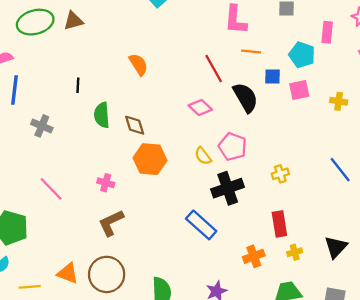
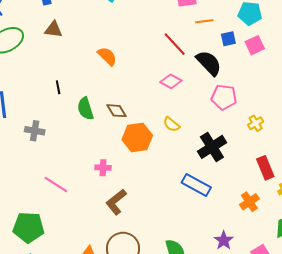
brown triangle: (73, 21) -> (53, 29), moved, turned 36
pink pentagon: (233, 147) -> (224, 97), moved
yellow semicircle: (203, 156) -> (172, 124), moved

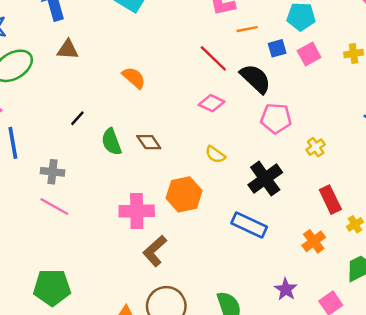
black line: (58, 87) -> (77, 118), turned 56
orange hexagon: (137, 138) -> (184, 194), moved
pink cross: (103, 168) -> (137, 211), size x1.8
pink line: (56, 185) -> (54, 207), moved

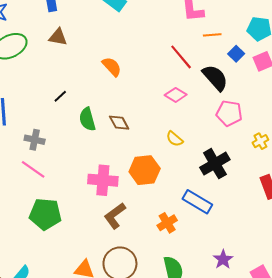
blue square: (277, 48) -> (236, 54), turned -35
orange cross: (314, 241) -> (167, 223), moved
green pentagon: (52, 287) -> (45, 214), moved

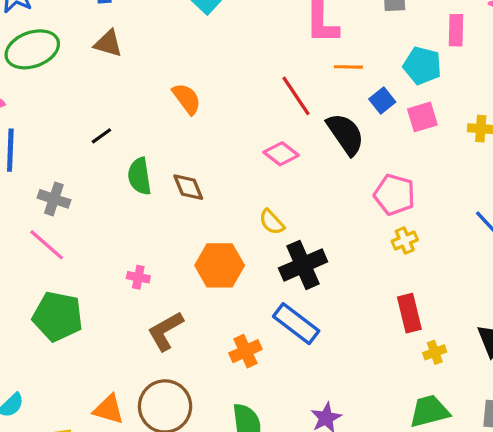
pink pentagon: (229, 113) -> (394, 195), moved
black cross: (215, 164) -> (303, 265), moved
pink cross: (103, 180) -> (138, 277), moved, size x0.5

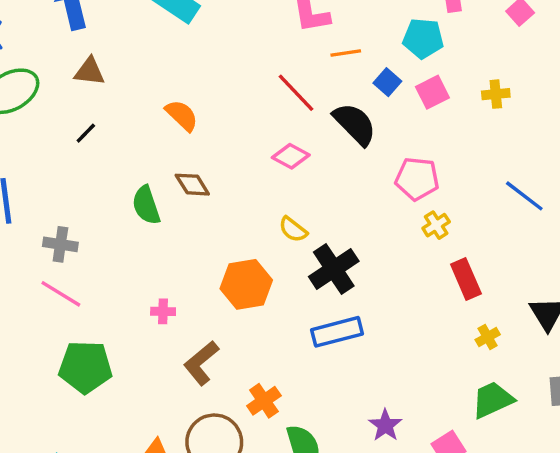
black line: (101, 136) -> (86, 133), moved
brown diamond: (188, 187) -> (192, 185), moved
red rectangle: (409, 313) -> (466, 279), moved
blue rectangle: (296, 324) -> (337, 332), turned -42
orange cross: (245, 351) -> (264, 401), moved

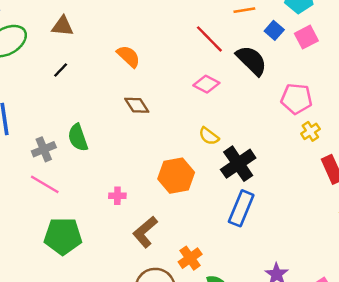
green semicircle: (146, 205) -> (78, 138), moved
gray cross: (60, 244) -> (44, 149), turned -30
blue rectangle: (337, 332) -> (241, 208), turned -52

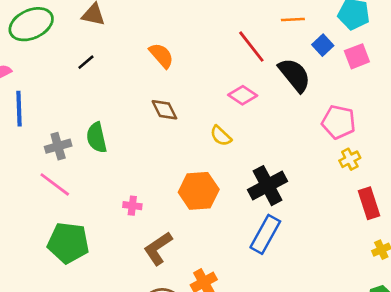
yellow semicircle: (209, 136) -> (221, 136), moved

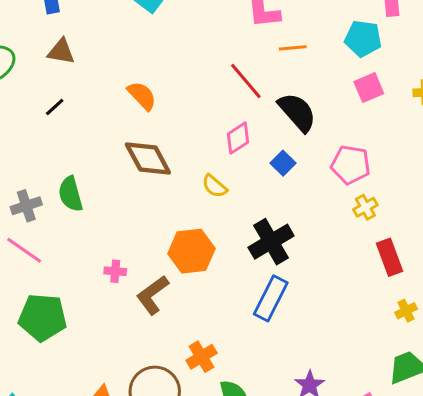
blue square: (323, 45) -> (283, 163), moved
pink diamond: (243, 95) -> (238, 138), turned -64
brown diamond: (164, 110) -> (148, 158), size x1.5
brown L-shape: (158, 248) -> (153, 295), moved

